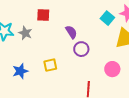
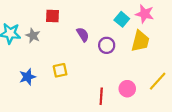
purple circle: (81, 49) -> (107, 45), moved
pink circle: (112, 69) -> (127, 89), moved

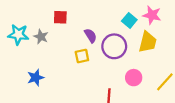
purple circle: (107, 45) -> (114, 46), size x1.5
yellow square: (60, 70) -> (82, 56), moved
pink circle: (127, 89) -> (134, 78), moved

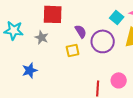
red square: (60, 17) -> (53, 14), size x1.5
gray star: (41, 37) -> (42, 37), moved
pink circle: (134, 78) -> (119, 80), moved

